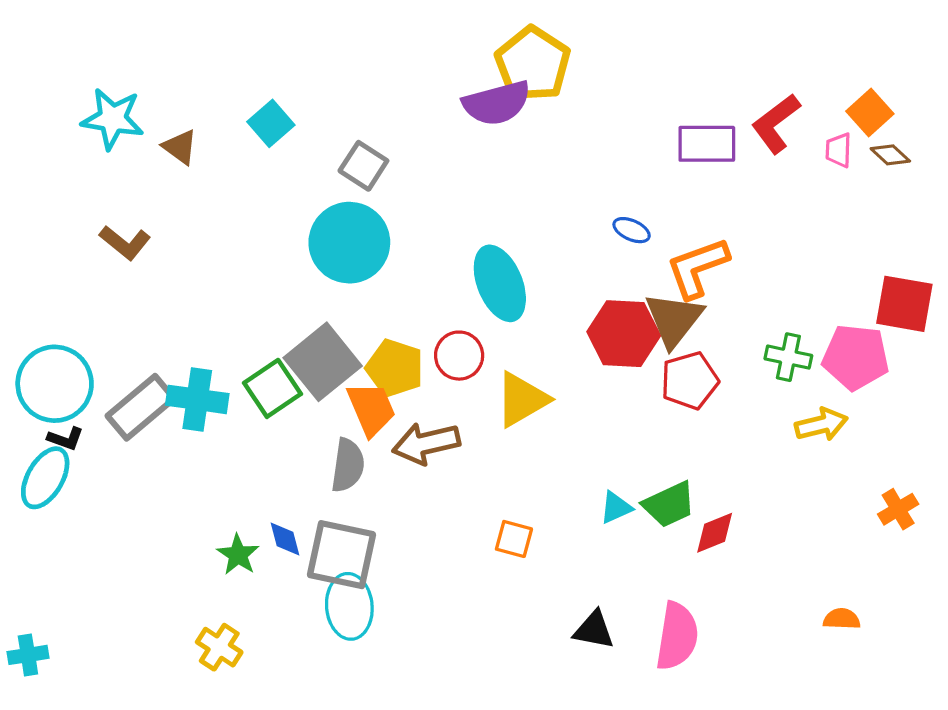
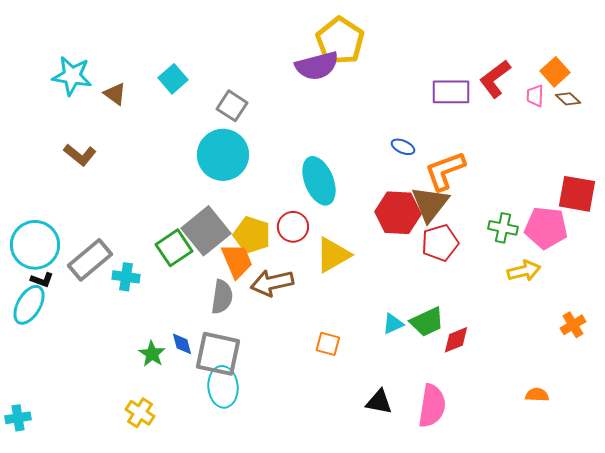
cyan cross: (197, 399) -> (126, 277), moved, size x0.7

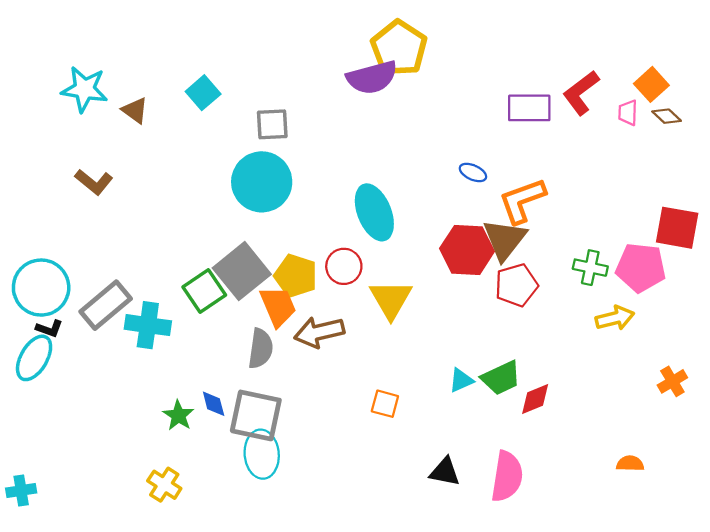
gray square: (232, 106) -> (272, 124), turned -36
yellow triangle: (333, 255) -> (391, 299), turned -30
cyan cross: (126, 277) -> (148, 325), size x1.4

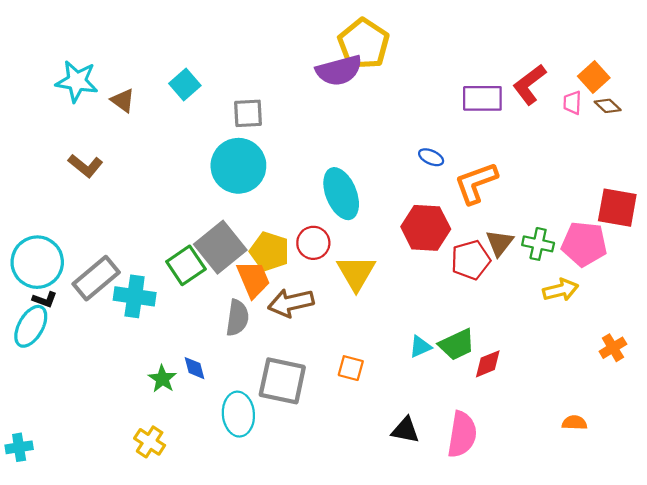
brown triangle: (505, 239) -> (500, 243), moved, size x0.7
gray square: (256, 415) -> (282, 381), moved

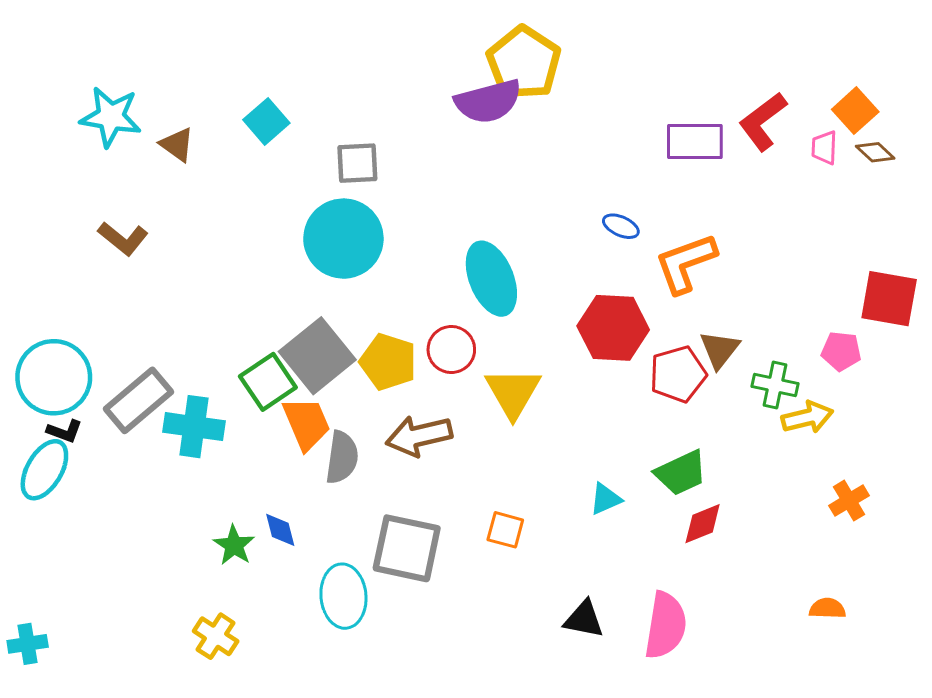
green cross: (538, 244) -> (775, 385), moved
pink pentagon: (584, 244) -> (841, 351), size x0.6
orange trapezoid: (253, 279) -> (306, 423), moved
green trapezoid: (457, 345) -> (681, 473), moved
orange cross: (613, 348) -> (849, 501), moved

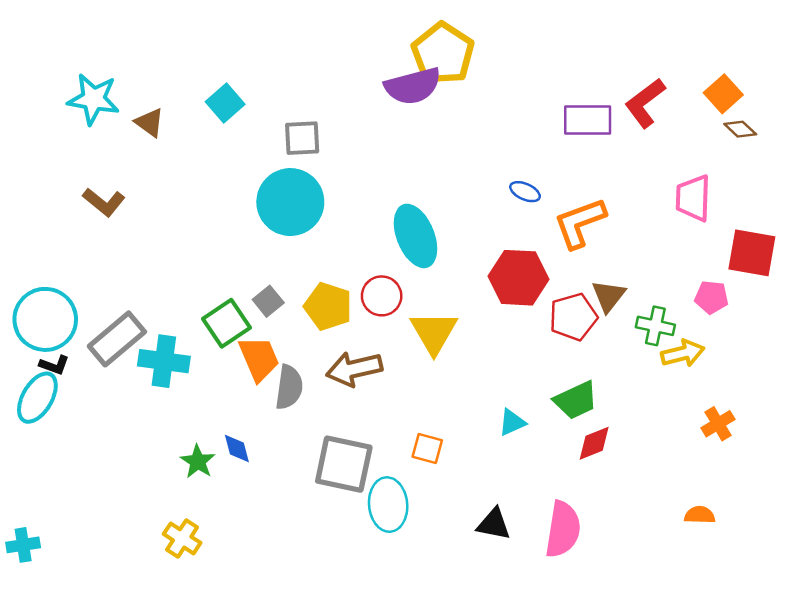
pink trapezoid: (824, 148) -> (693, 198), moved, size x1.6
gray square: (317, 356) -> (268, 301), size x0.5
cyan ellipse: (343, 596) -> (388, 505), moved

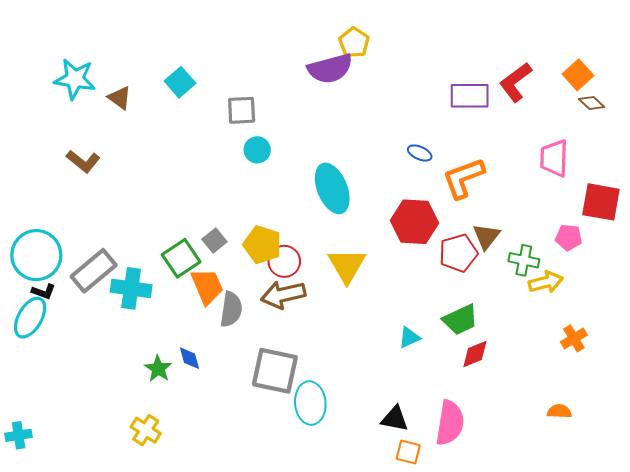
yellow pentagon: (443, 53) -> (354, 43), size x0.6
cyan circle: (290, 202) -> (257, 150), moved, size x0.5
red circle: (382, 296) -> (284, 261), moved
orange square: (427, 448) -> (408, 452), moved

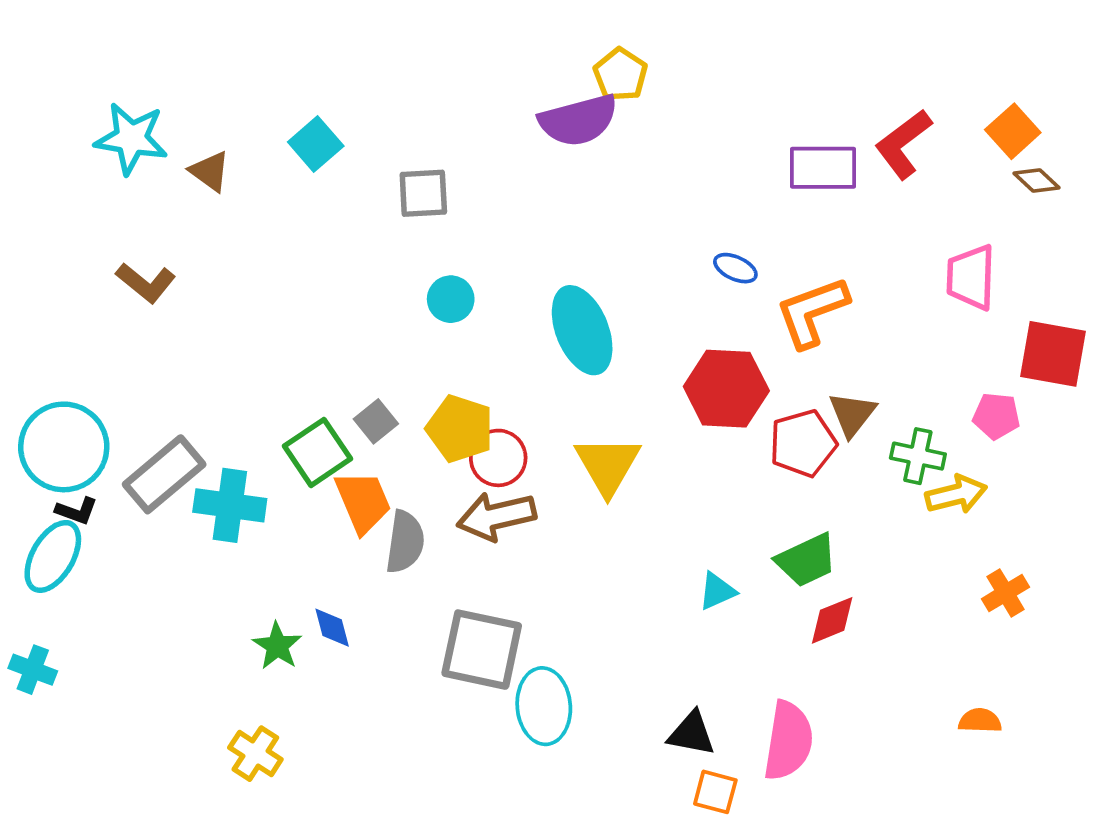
cyan circle: (257, 150) -> (451, 299), moved
cyan cross: (19, 435) -> (33, 670), moved, turned 30

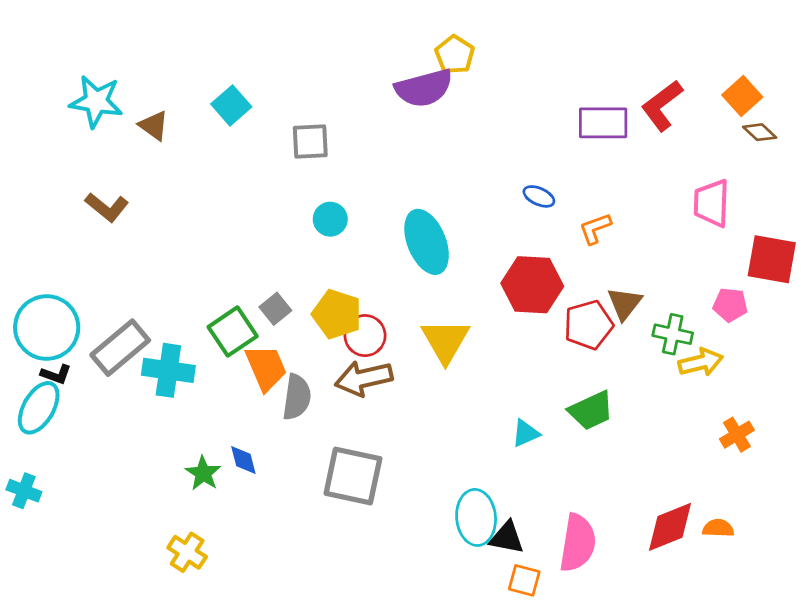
orange L-shape: (812, 312) -> (595, 229), size x0.6
red diamond: (832, 620) -> (670, 527), moved, size x1.4
cyan ellipse: (544, 706) -> (476, 517), moved

